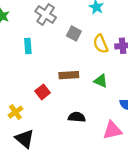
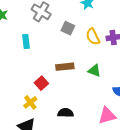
yellow cross: (15, 112) -> (30, 102), moved
black semicircle: (77, 117) -> (66, 113), moved

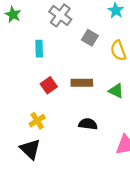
red square: (41, 83) -> (49, 85), moved
black semicircle: (66, 113) -> (88, 124), moved

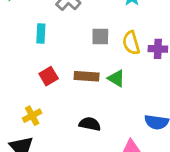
gray square: (90, 38) -> (100, 36), moved, turned -35
green triangle: (116, 91) -> (116, 78), moved

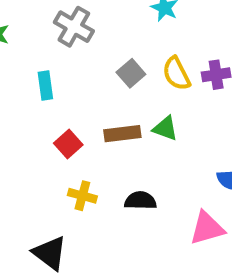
gray square: (100, 36) -> (131, 73), turned -30
yellow cross: (32, 116) -> (82, 196), moved, turned -36

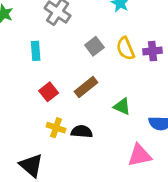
green triangle: (165, 128) -> (122, 106), moved
brown rectangle: (122, 134) -> (86, 87), turned -35
black semicircle: (140, 201) -> (82, 132), moved

